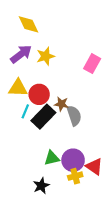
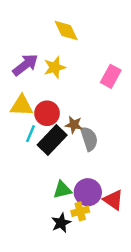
yellow diamond: (28, 24) -> (66, 30), moved
yellow cross: (75, 176) -> (80, 211), moved
black star: (41, 186) -> (61, 223), moved

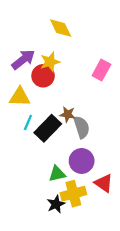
red circle: (47, 113) -> (43, 76), moved
purple circle: (88, 192) -> (82, 161), moved
yellow cross: (80, 211) -> (73, 194), size x1.5

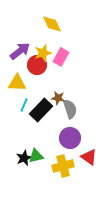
pink rectangle: (101, 70) -> (61, 57), moved
green triangle: (57, 174) -> (36, 156), moved
black star: (56, 204) -> (24, 158), moved

